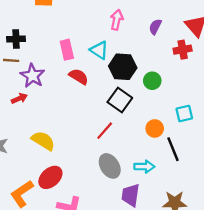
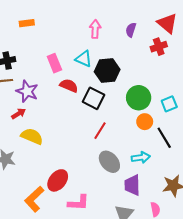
green circle: (152, 81) -> (139, 98), moved, size x1.5
black square: (120, 100) -> (93, 98), moved
yellow semicircle: (43, 141) -> (32, 136), moved

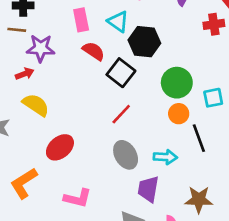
purple star: (27, 91) -> (41, 48), turned -30
red ellipse: (58, 180) -> (60, 147), moved

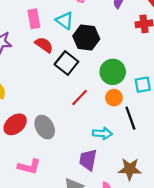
red line: (121, 114) -> (80, 97), moved
gray ellipse: (126, 155) -> (45, 127), moved

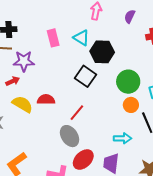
red semicircle: (44, 45) -> (46, 100), moved, turned -30
red line: (80, 97) -> (77, 113), moved
red ellipse: (15, 124) -> (83, 160), moved

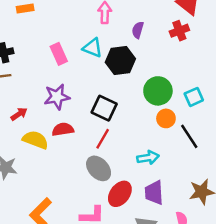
purple semicircle: (130, 16) -> (138, 30), moved
purple star: (24, 61) -> (57, 97), moved
black square: (86, 76) -> (104, 108), moved
cyan arrow: (123, 138) -> (148, 158), moved

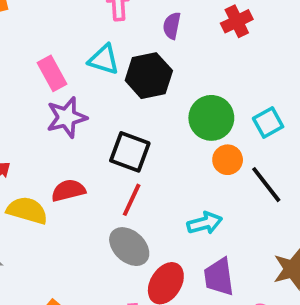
purple star: (57, 97) -> (67, 117), moved

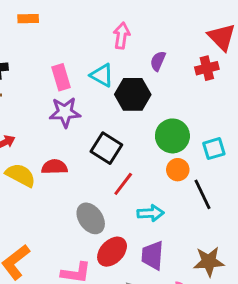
red line: (132, 200) -> (123, 184), moved

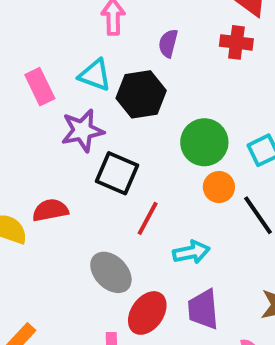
red cross: (207, 68) -> (236, 42), turned 30
purple star: (65, 112) -> (82, 131), moved

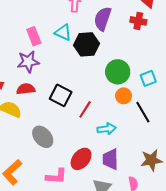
purple semicircle: (168, 43) -> (103, 19), size x1.6
purple star: (82, 131) -> (28, 62), moved
black square: (117, 173) -> (61, 95), moved
red semicircle: (50, 210) -> (26, 89), moved
gray ellipse: (111, 272) -> (43, 137), moved

